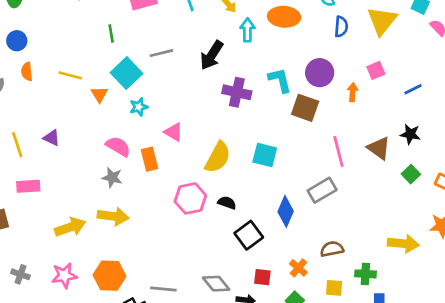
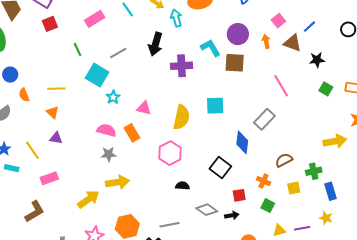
orange triangle: (99, 94) -> (53, 112), moved
brown triangle: (379, 148) -> (293, 43), moved
pink line: (338, 151) -> (281, 86), moved
black semicircle: (227, 203) -> (182, 186), moved

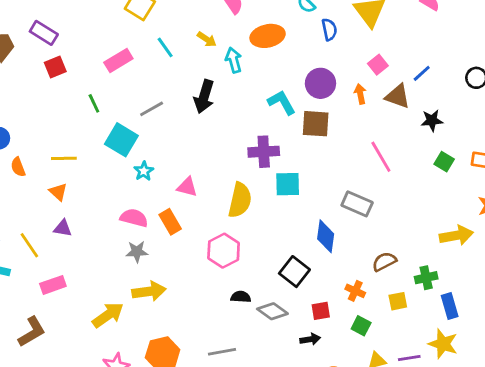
purple cross: (182, 66) -> (264, 152), moved
gray rectangle: (264, 119) -> (357, 204), turned 70
gray diamond: (207, 210) -> (272, 311), moved
yellow star: (326, 218) -> (443, 344), size x1.5

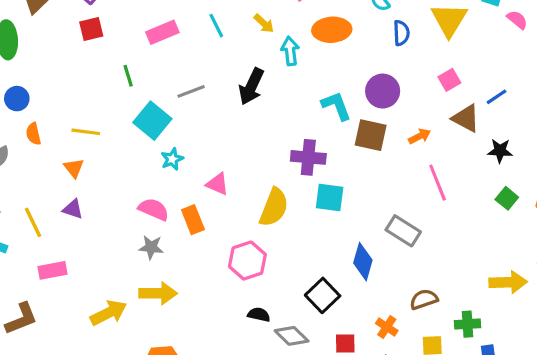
orange arrow: (360, 94) -> (420, 136), moved, turned 66

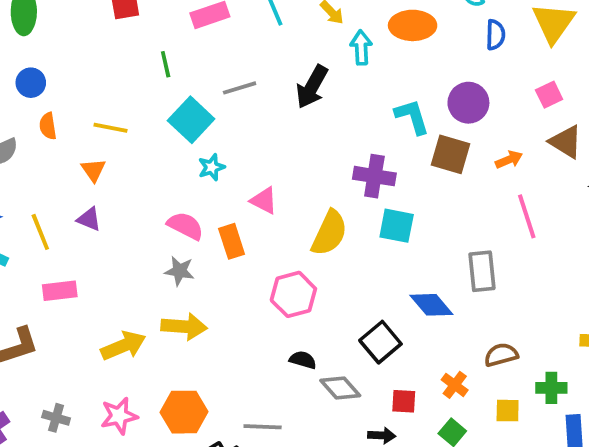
gray rectangle: (403, 231) -> (482, 271), turned 48
blue diamond: (363, 262) -> (431, 305), turned -60

